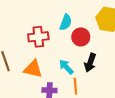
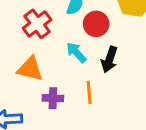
red cross: (38, 37) -> (37, 24), turned -30
cyan arrow: (66, 67) -> (76, 52), moved

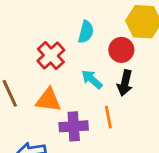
red circle: (96, 24) -> (121, 50), moved
purple cross: (53, 98) -> (74, 126), size x1.4

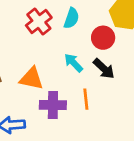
red cross: (51, 55) -> (39, 21), moved
black arrow: (125, 83) -> (104, 69), turned -65

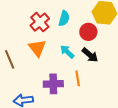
orange triangle: (31, 79) -> (37, 48), moved, turned 42

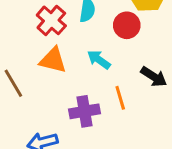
orange triangle: (37, 48) -> (53, 60), turned -30
black arrow: (90, 55) -> (154, 77), moved

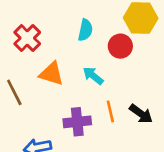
red cross: (51, 20) -> (27, 38), moved
black arrow: (154, 77) -> (141, 114), moved

